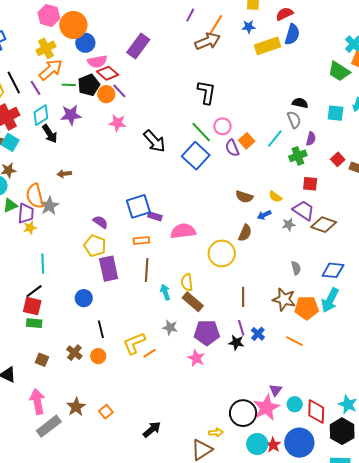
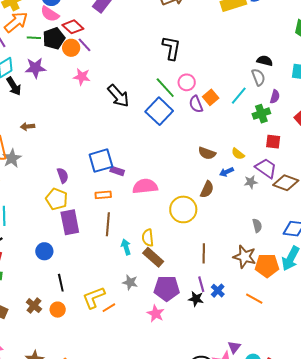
pink semicircle: (97, 62) -> (50, 14), moved, turned 42
purple semicircle: (100, 222) -> (63, 175), turned 35

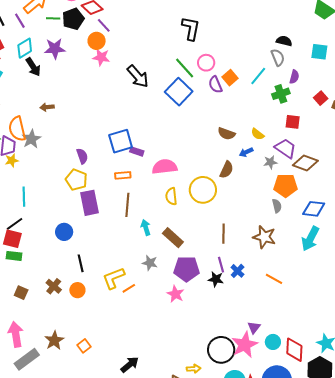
orange circle: (71, 48) -> (97, 41), moved
yellow semicircle: (148, 238) -> (171, 196), moved
orange pentagon: (267, 266) -> (286, 185), moved

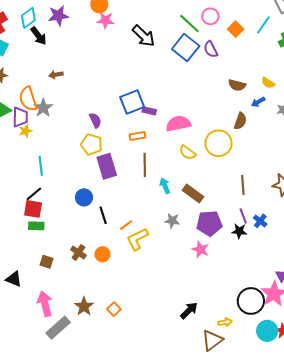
purple semicircle: (215, 85) -> (211, 49), moved
yellow semicircle: (171, 196) -> (188, 153), turned -42
black line: (81, 263) -> (103, 215), moved
orange line: (129, 288) -> (126, 225), moved
black arrow: (130, 365) -> (189, 311), moved

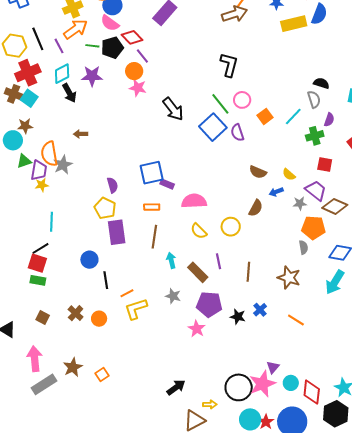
yellow circle: (218, 143) -> (231, 227), size x0.7
purple line: (243, 216) -> (219, 261), moved

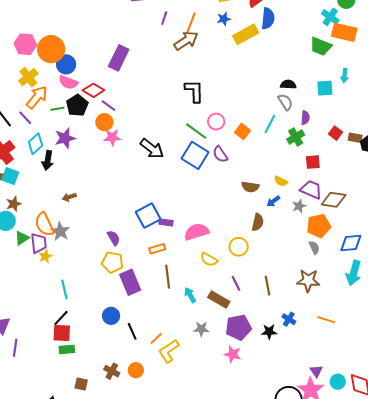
black arrow: (69, 93) -> (48, 160), turned 54

